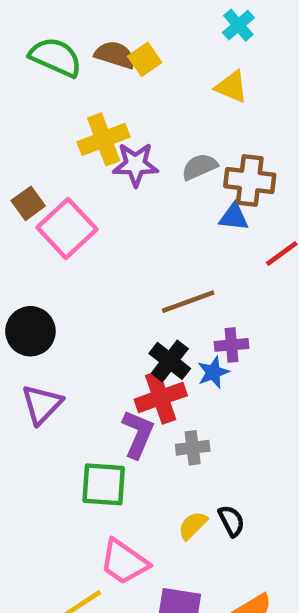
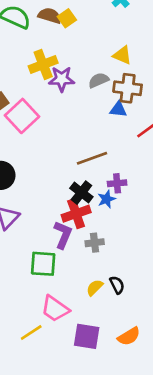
yellow triangle: (231, 87) -> (122, 55), moved

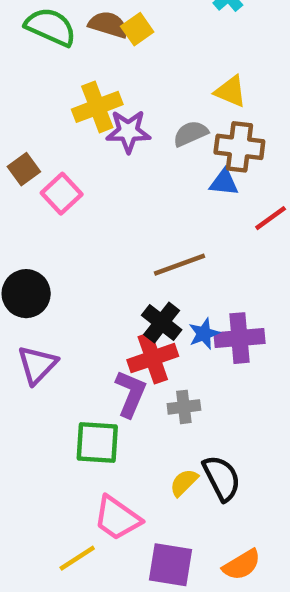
pink square: (22, 116) -> (62, 194), size x0.7
purple cross: (117, 183) -> (239, 338), moved, size x1.5
black semicircle: (117, 285) -> (222, 478), size x1.5

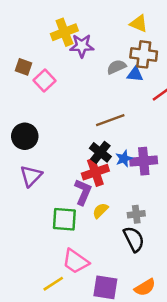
gray semicircle: (191, 134) -> (116, 67), moved
brown square: (24, 169) -> (24, 67), turned -35
gray cross: (184, 407) -> (136, 214), moved
yellow semicircle: (184, 483) -> (100, 211), moved

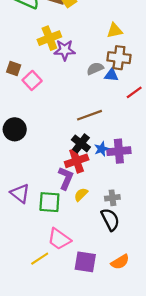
yellow triangle: (139, 24) -> (115, 30), turned -35
purple triangle: (31, 176) -> (20, 193), moved, turned -36

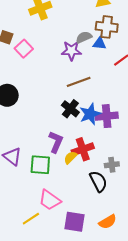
purple star: (65, 50) -> (71, 51), moved
blue star: (102, 149) -> (90, 114), size x1.5
red cross: (77, 161) -> (83, 149), moved
gray cross: (112, 198) -> (112, 165), moved

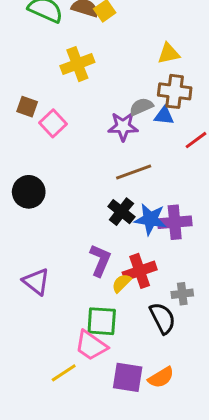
blue star: (90, 114) -> (150, 219), turned 30
green square: (40, 165) -> (102, 321), moved
orange semicircle: (108, 222) -> (161, 377), moved

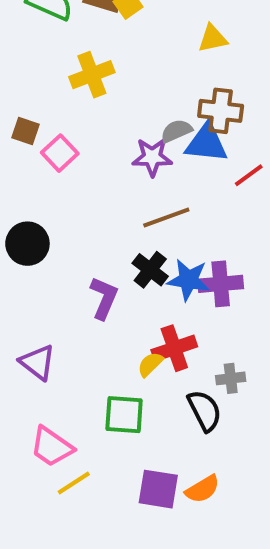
yellow triangle: (169, 53) -> (213, 38), moved
blue triangle: (164, 116) -> (207, 143), size x1.6
purple L-shape: (100, 260) -> (104, 298), moved
pink trapezoid: (91, 345) -> (52, 447), moved

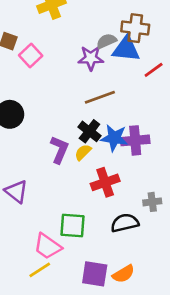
yellow semicircle: (150, 364) -> (83, 152), moved
gray cross: (231, 378) -> (152, 202), moved
black semicircle: (205, 411) -> (125, 223), turned -76
pink trapezoid: (52, 447) -> (48, 246), moved

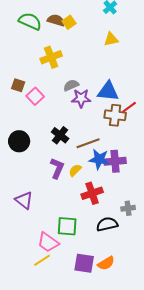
brown cross: (135, 28) -> (115, 115), moved
gray semicircle: (106, 41) -> (71, 85), moved
brown line: (100, 97) -> (88, 143), moved
black cross: (89, 131) -> (60, 135), moved

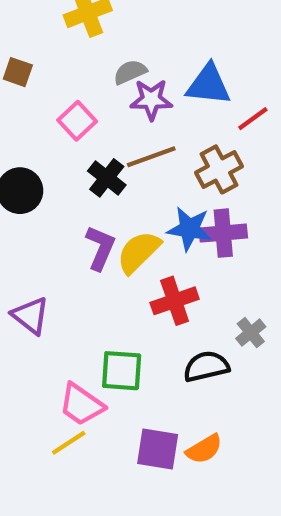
pink square: (35, 96) -> (77, 121), moved
brown cross: (115, 115) -> (219, 169), moved, turned -35
brown line: (88, 143) -> (151, 157), moved
yellow semicircle: (75, 170) -> (139, 252), size x1.6
gray cross: (128, 208) -> (251, 333), turned -32

